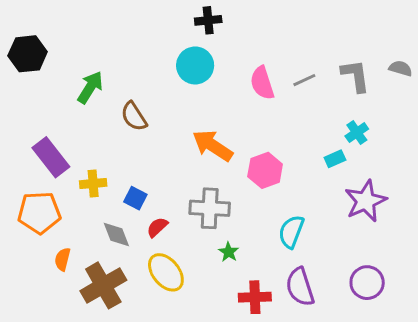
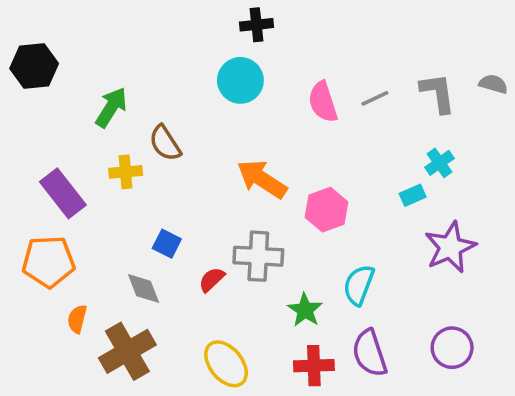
yellow cross: (93, 183) -> (126, 172), moved
red semicircle: (157, 227) -> (212, 280), moved
green star: (229, 252) -> (305, 310), moved, size x1.4
yellow ellipse: (166, 272) -> (226, 364), moved

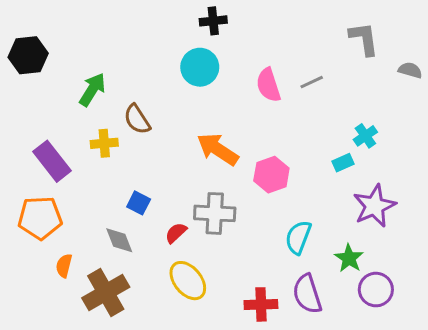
gray L-shape: (438, 93) -> (364, 39), moved
green star: (305, 310) -> (349, 258), moved
yellow ellipse: (226, 364) -> (188, 281), moved

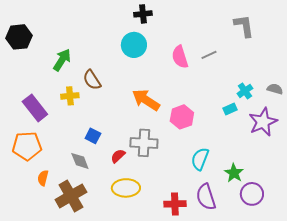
gray semicircle: (410, 70) -> (275, 89), moved
purple star: (374, 206) -> (263, 122), moved
yellow ellipse: (188, 281) -> (126, 188), turned -52

